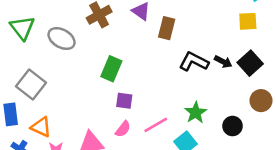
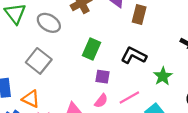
black L-shape: (194, 62) -> (134, 55), moved
gray square: (31, 85) -> (39, 61), moved
green star: (196, 113) -> (163, 76), moved

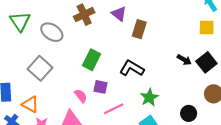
green star: (163, 76) -> (149, 97), moved
pink line: (129, 97) -> (114, 109), moved
pink semicircle: (101, 101) -> (81, 96), moved, turned -80

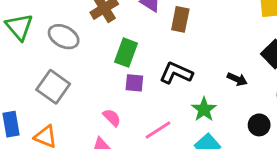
green rectangle: (91, 60) -> (126, 53), moved
black arrow: (184, 60) -> (237, 79), moved
purple square: (101, 87) -> (134, 83), moved

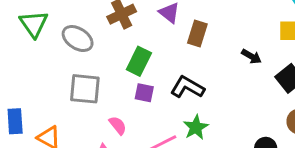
black arrow: (237, 79) -> (251, 56), moved
gray square: (53, 87) -> (85, 89), moved, turned -36
green star: (204, 109) -> (196, 127), moved

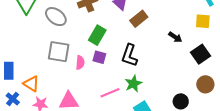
brown rectangle: (197, 34) -> (139, 19), turned 30
black L-shape: (187, 87) -> (129, 55), turned -105
pink semicircle: (118, 125) -> (80, 63), moved, turned 40

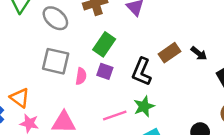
brown rectangle: (139, 19) -> (169, 53), moved

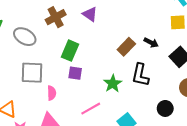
black L-shape: (142, 72) -> (140, 75), moved
pink semicircle: (81, 76) -> (52, 93), moved
green star: (144, 106) -> (113, 84), moved

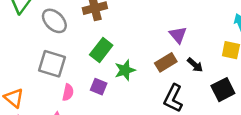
purple triangle: (90, 14) -> (178, 35), moved
purple square: (75, 73) -> (99, 87), moved
green star: (113, 84) -> (125, 70), moved

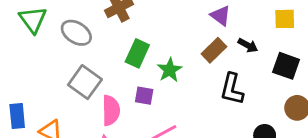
gray square: (52, 64) -> (85, 82), turned 32
black square: (223, 90) -> (286, 66), turned -30
pink semicircle: (68, 92) -> (111, 110), size x1.5

